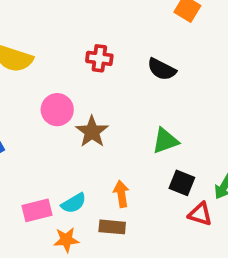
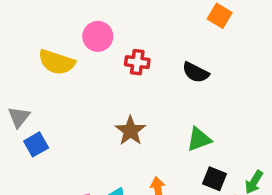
pink circle: (57, 110) -> (98, 36), moved

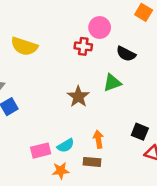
pink circle: (98, 36) -> (100, 27), moved
green triangle: (199, 139) -> (112, 83), moved

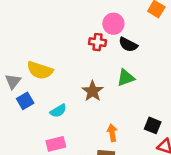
yellow semicircle: (24, 46) -> (40, 70), moved
black semicircle: (126, 54) -> (128, 45), moved
cyan semicircle: (66, 146) -> (58, 111), moved

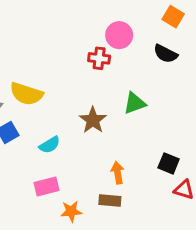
black semicircle: (128, 45) -> (165, 54), moved

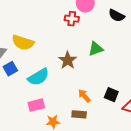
cyan semicircle: (50, 145) -> (38, 77), size x1.5
black square: (169, 163) -> (111, 95), moved
orange arrow: (118, 173) -> (84, 96), turned -32

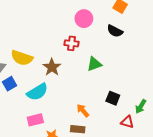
red cross: (72, 19) -> (71, 43), moved
brown star: (68, 60) -> (52, 67), moved
black square: (111, 95) -> (113, 98), moved

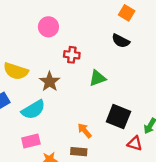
pink circle: (84, 19) -> (48, 27), moved
black square: (113, 98) -> (118, 117), size x1.5

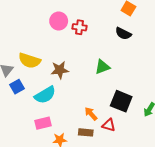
red cross: (72, 55) -> (79, 27), moved
brown star: (50, 82) -> (60, 70), turned 30
red triangle: (135, 143) -> (109, 125), moved

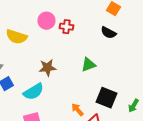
yellow semicircle: (29, 61) -> (16, 37), moved

